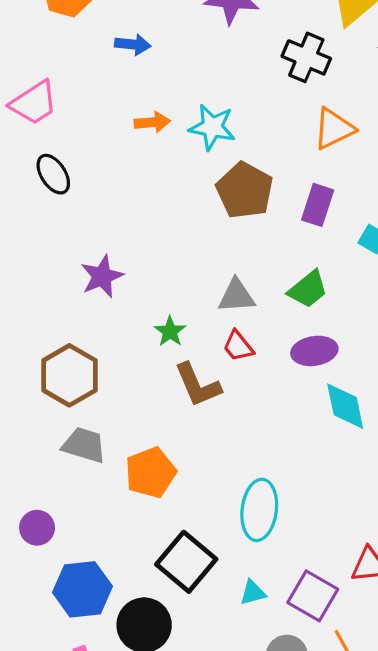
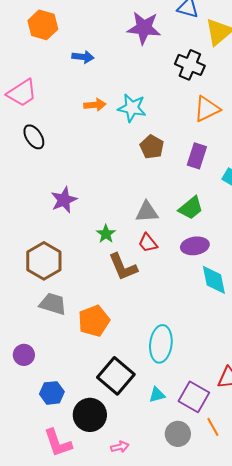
brown pentagon: (245, 190) -> (152, 147), size x0.7
blue hexagon: (82, 589) -> (52, 393), size x0.7

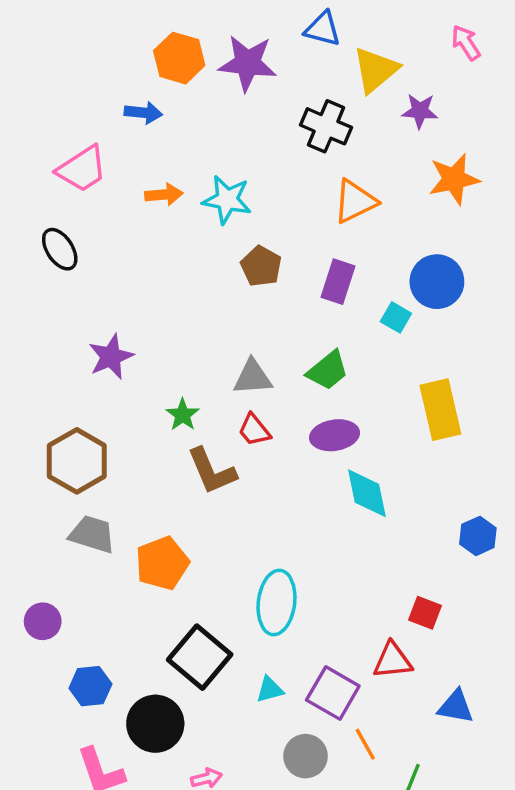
orange hexagon: (43, 25) -> (179, 58), moved
pink trapezoid: (22, 93) -> (82, 169), moved

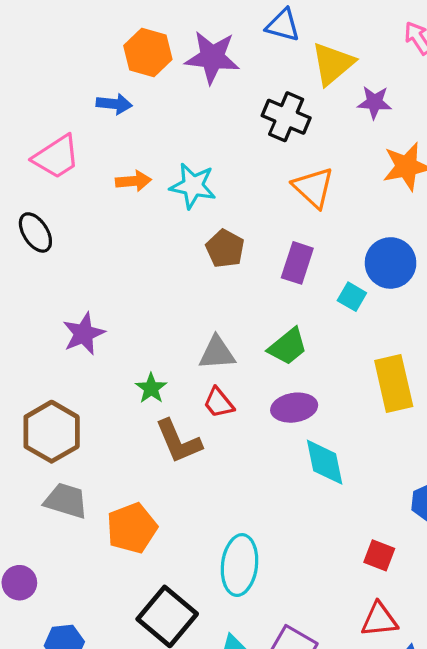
orange triangle: (355, 201) -> (313, 187), turned -51
red square: (425, 613) -> (379, 555), moved
red triangle: (393, 661) -> (379, 620), moved

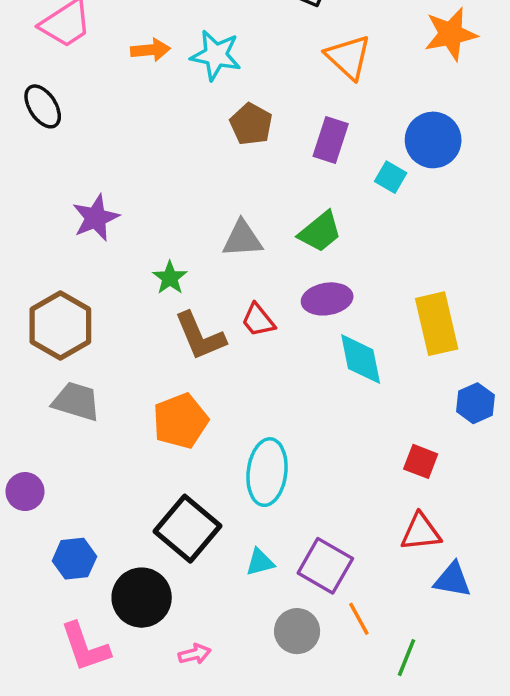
yellow rectangle: (394, 383) -> (437, 324), moved
red trapezoid: (219, 403) -> (258, 320), moved
orange pentagon: (132, 528) -> (180, 421), moved

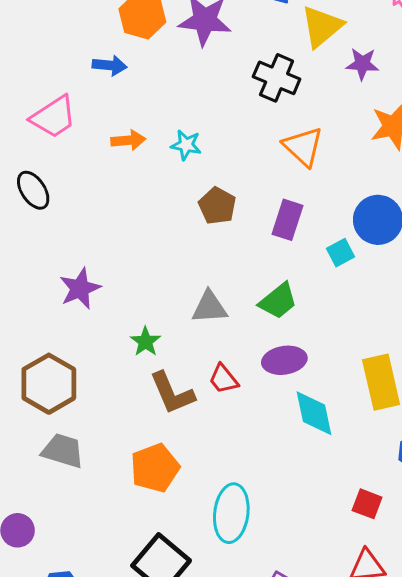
cyan star: (216, 55) -> (186, 145), size x0.7
cyan square: (391, 177) -> (341, 253), turned 32

